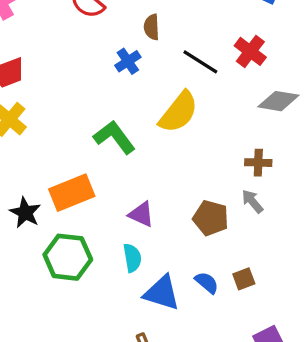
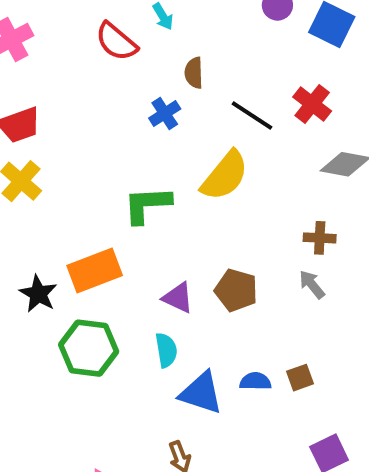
green L-shape: (114, 137) -> (147, 205), turned -57
brown pentagon: (211, 218) -> (236, 290), moved
blue semicircle: (207, 283) -> (255, 381), turned -40

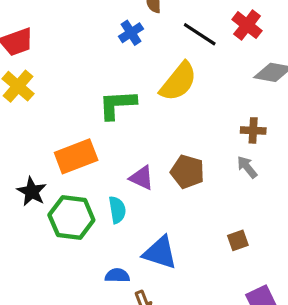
black star: (38, 294) -> (32, 192), moved
cyan semicircle: (166, 350) -> (117, 210), moved
blue semicircle: (255, 381) -> (117, 276), moved

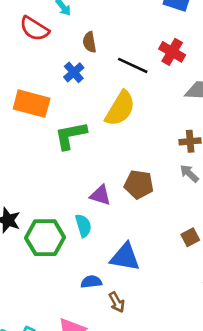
orange rectangle: (76, 156) -> (32, 104), moved, turned 44

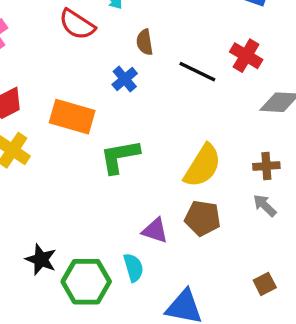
yellow semicircle: (120, 108) -> (203, 166), moved

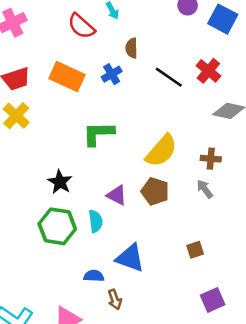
orange rectangle: (72, 117) -> (67, 77), moved
black star: (41, 259) -> (60, 182), moved

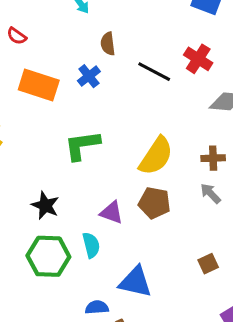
red semicircle: (81, 26) -> (17, 36), moved, size x0.6

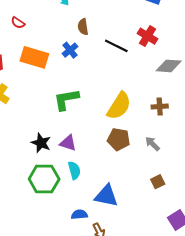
gray arrow: (210, 193) -> (152, 144), moved
purple triangle: (112, 213) -> (68, 143), moved

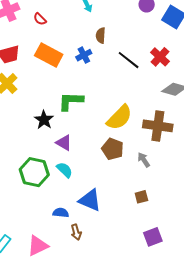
brown cross: (160, 106) -> (158, 126), size x1.8
black star: (41, 143) -> (44, 120), moved
cyan semicircle: (74, 170) -> (65, 170), turned -42

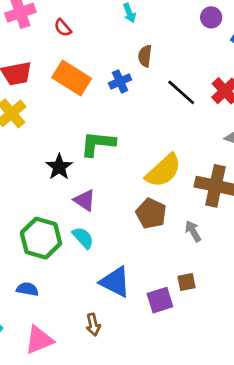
blue semicircle: (61, 213) -> (27, 289), moved
purple square: (153, 237) -> (160, 300), moved

